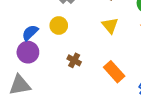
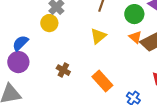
yellow circle: (59, 25) -> (49, 23), moved
yellow triangle: (110, 25) -> (98, 36), turned 30

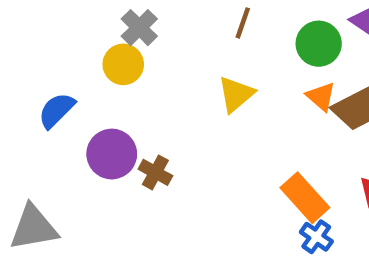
purple circle: (18, 62) -> (112, 154), moved
orange rectangle: (102, 81) -> (305, 198), moved

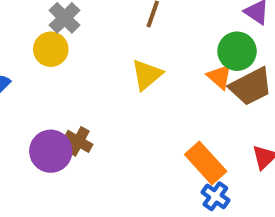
green circle: (319, 44) -> (237, 51), moved
purple circle: (112, 154) -> (51, 151), moved

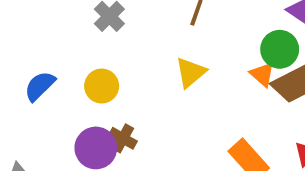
yellow circle: (51, 49) -> (102, 86), moved

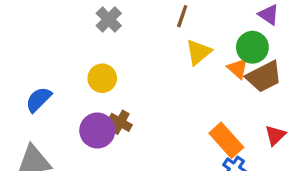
yellow triangle: (191, 72) -> (199, 52), moved
blue semicircle: (40, 86) -> (39, 99), moved

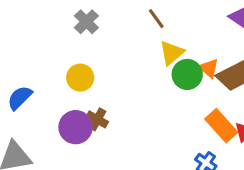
brown line: (182, 16) -> (156, 19), turned -55
green circle: (252, 47) -> (187, 74), moved
orange rectangle: (226, 140) -> (221, 126), moved

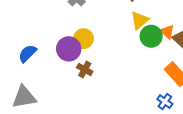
yellow circle: (80, 78) -> (84, 39), moved
purple circle: (76, 127) -> (69, 49), moved

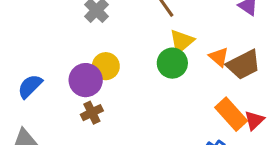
green circle: (151, 36) -> (172, 63), moved
brown cross: (85, 69) -> (92, 113), moved, turned 35

